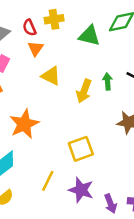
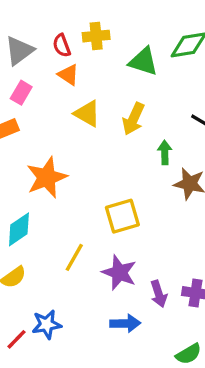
orange triangle: (36, 48) -> (68, 75), turned -35
green arrow: (107, 81) -> (165, 152), moved
yellow arrow: (84, 91) -> (133, 119), moved

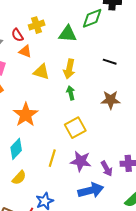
green arrow: (165, 152) -> (71, 93), moved
blue arrow: (125, 323) -> (91, 190), size x1.4

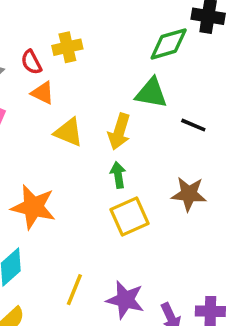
green triangle: (68, 34) -> (151, 93), moved
orange star: (26, 115) -> (33, 207), turned -30
yellow square: (75, 128) -> (129, 216), moved

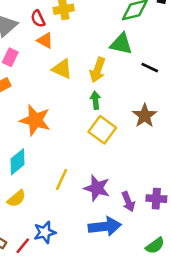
brown star: (189, 194) -> (145, 116), turned 30
yellow square: (129, 216) -> (102, 130), turned -32

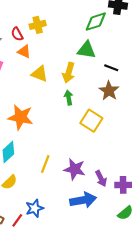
brown star: (145, 116) -> (109, 91), moved
yellow square: (102, 130) -> (91, 121), moved
purple cross: (156, 199) -> (123, 185), moved

